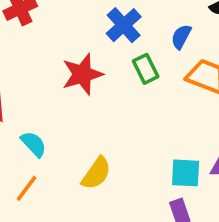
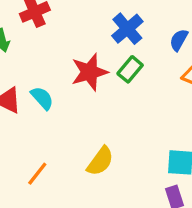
green rectangle: (146, 69) -> (130, 69), moved, turned 65
cyan semicircle: (34, 144) -> (42, 98), moved

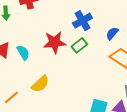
yellow semicircle: (100, 161) -> (40, 84), moved

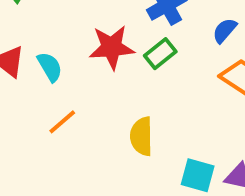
yellow semicircle: (40, 84) -> (141, 136), moved, turned 132
orange line: (11, 97) -> (62, 122), moved

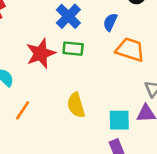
green rectangle: (160, 54) -> (73, 49), turned 60

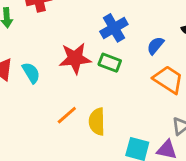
orange line: (23, 110) -> (67, 115), moved

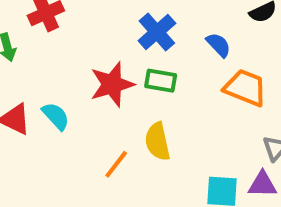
blue semicircle: (155, 46) -> (219, 45), turned 108
yellow semicircle: (97, 122) -> (157, 142), moved

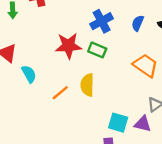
blue semicircle: (219, 45) -> (138, 23), moved, turned -126
cyan semicircle: (56, 116) -> (29, 74), moved

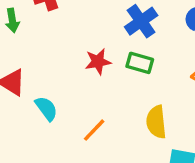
red star: (68, 46) -> (98, 62), size x0.7
yellow semicircle: (87, 85) -> (156, 122), moved

